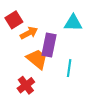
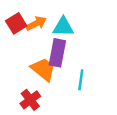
cyan triangle: (73, 23) -> (63, 27), moved
orange arrow: (29, 33) -> (36, 23), moved

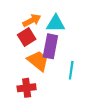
red square: (16, 23) -> (27, 37), moved
red cross: (30, 100) -> (27, 88), turned 30

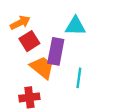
orange arrow: (32, 20) -> (20, 23), moved
cyan triangle: (56, 24) -> (75, 26), moved

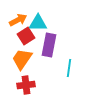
cyan triangle: (75, 26) -> (38, 23), moved
orange trapezoid: (42, 67) -> (22, 59), moved, turned -95

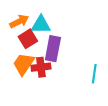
cyan line: (69, 68) -> (94, 74), moved
red cross: (26, 85) -> (41, 67), moved

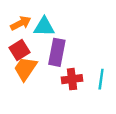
red square: (28, 39) -> (20, 50), moved
red cross: (41, 67) -> (72, 79), moved

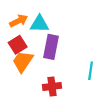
red cross: (72, 79) -> (52, 86), moved

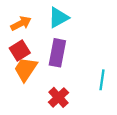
cyan triangle: (39, 24) -> (58, 18), moved, turned -30
red cross: (52, 86) -> (58, 97), turned -36

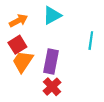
purple rectangle: (57, 53) -> (51, 61), moved
cyan line: (102, 80) -> (91, 41), moved

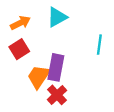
orange trapezoid: (23, 61) -> (39, 77), moved

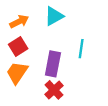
cyan line: (99, 45) -> (81, 49), moved
orange trapezoid: (39, 77) -> (17, 73), moved

